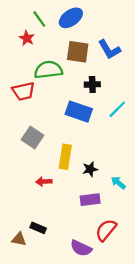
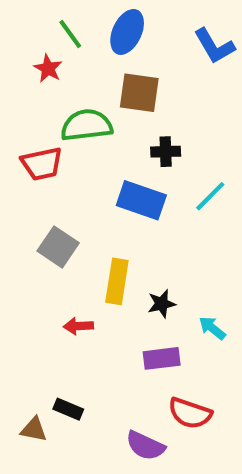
blue ellipse: (71, 18) -> (127, 32), turned -30
blue L-shape: (109, 49) -> (214, 46), moved
red semicircle: (106, 230) -> (190, 413), turned -110

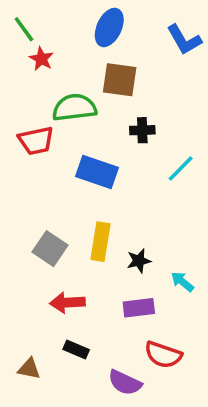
green line: (70, 34) -> (24, 29), moved
blue rectangle: (141, 200) -> (97, 172), moved
gray square: (58, 247) -> (50, 249), moved
red arrow: (78, 326) -> (67, 303), moved, size x1.4
black rectangle: (68, 409) -> (76, 350), moved

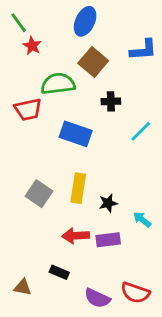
blue L-shape: (184, 40) -> (143, 50), moved, turned -64
brown square: (120, 80) -> (93, 62), turned 32
red arrow: (67, 303) -> (76, 236), moved
red semicircle: (163, 355) -> (135, 293), moved

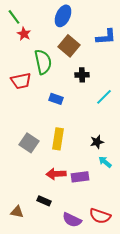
green semicircle: (58, 84) -> (43, 62), turned 85
blue rectangle: (76, 134) -> (56, 99), size x0.6
black star: (108, 203) -> (97, 142), moved

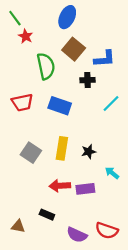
blue L-shape: (106, 37) -> (105, 59), moved
red trapezoid: (21, 81) -> (22, 102), moved
blue rectangle: (56, 99) -> (60, 106), size x1.5
black star: (97, 142) -> (89, 152), moved

